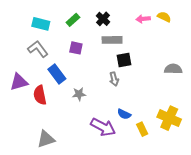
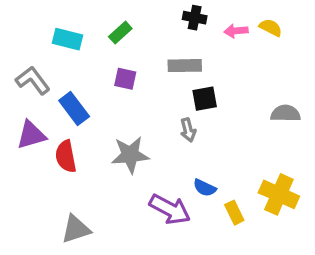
black cross: (103, 19) -> (195, 18), moved, turned -32
gray L-shape: (38, 49) -> (33, 80), moved
blue rectangle: (57, 74) -> (74, 109), moved
gray star: (79, 94) -> (130, 155), size x1.6

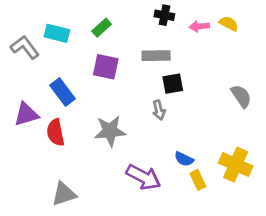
purple square: (125, 79) -> (106, 67), size x1.4
gray L-shape: (33, 80) -> (25, 47), moved
gray semicircle: (286, 113) -> (241, 96), turned 55
blue semicircle: (205, 188) -> (184, 159), moved

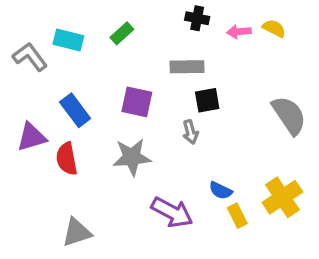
purple square: (106, 67) -> (137, 102), moved
gray semicircle: (241, 96) -> (289, 115), size x1.4
yellow cross: (236, 165) -> (282, 197), turned 32

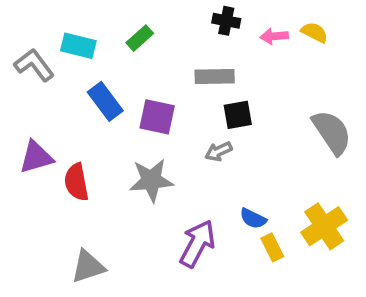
blue rectangle: (75, 110) -> (105, 101), moved
gray arrow: (190, 132) -> (219, 151), turned 80
purple arrow: (172, 212) -> (197, 244), turned -90

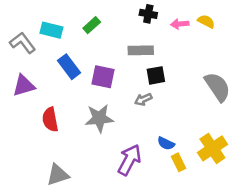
purple triangle: (36, 157) -> (24, 86), moved

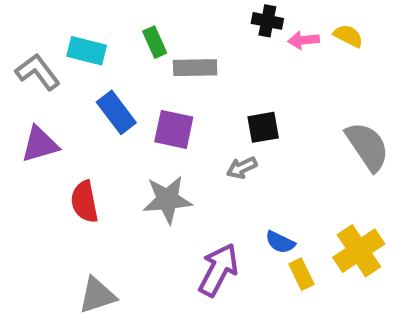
black cross: (148, 14) -> (267, 21), moved
green rectangle: (92, 25) -> (155, 42), turned -72
gray rectangle: (141, 50) -> (195, 68), moved

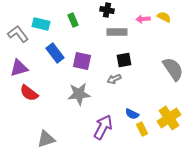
black cross: (267, 21) -> (107, 10), moved
gray rectangle: (195, 68) -> (117, 32), moved
red semicircle: (84, 202) -> (29, 93), moved, turned -42

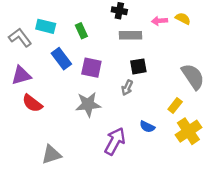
green rectangle: (73, 20) -> (81, 31), moved
gray arrow: (114, 79) -> (127, 88), turned -40
yellow rectangle: (142, 129) -> (175, 106), moved, turned 64

